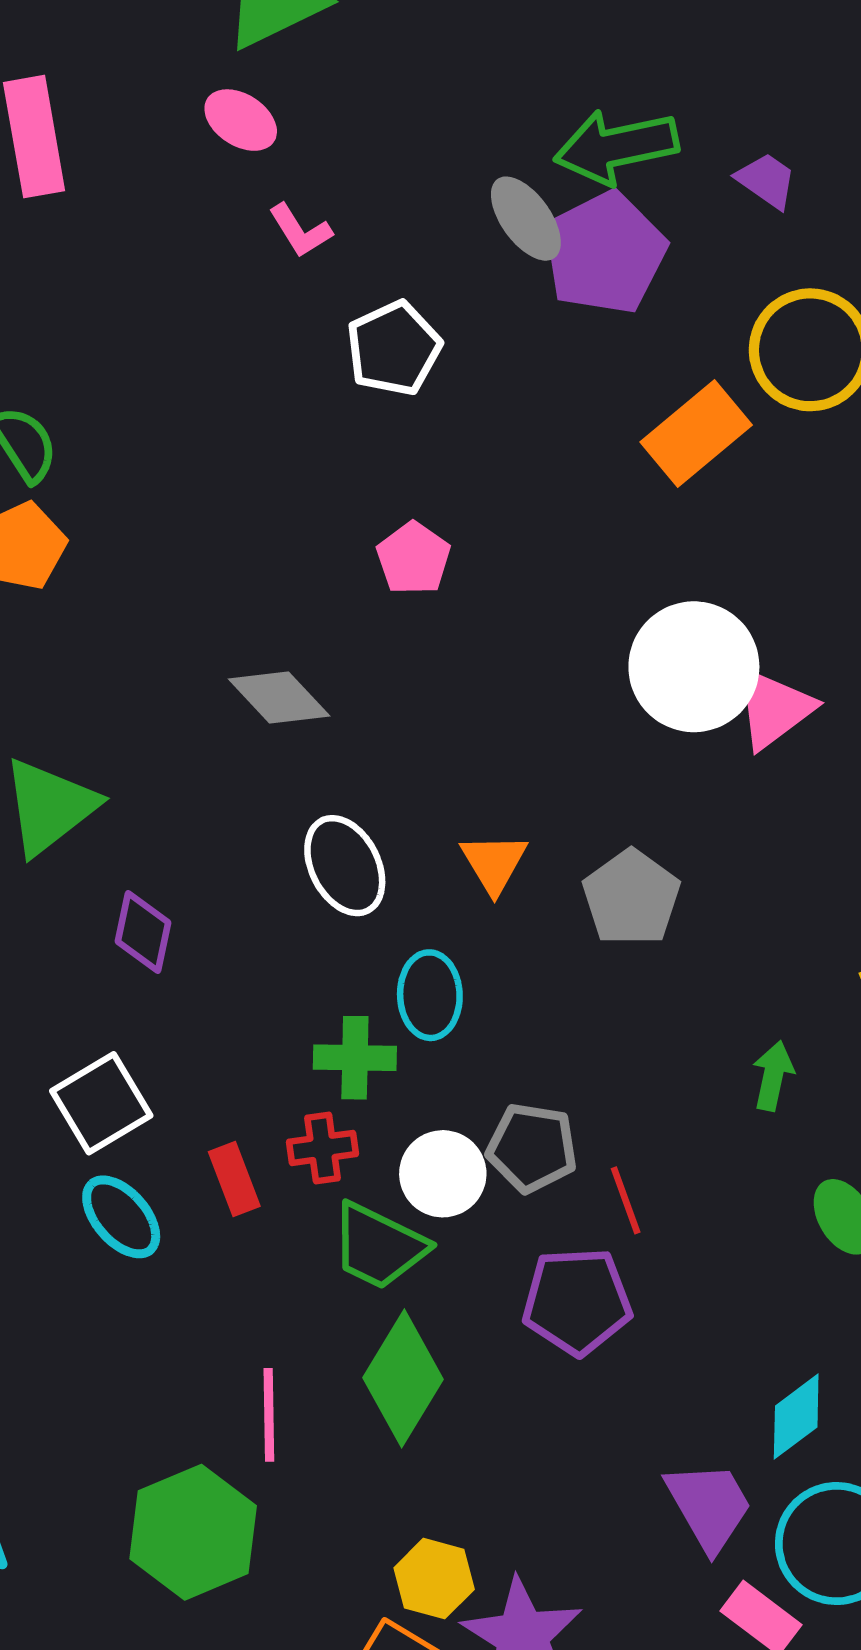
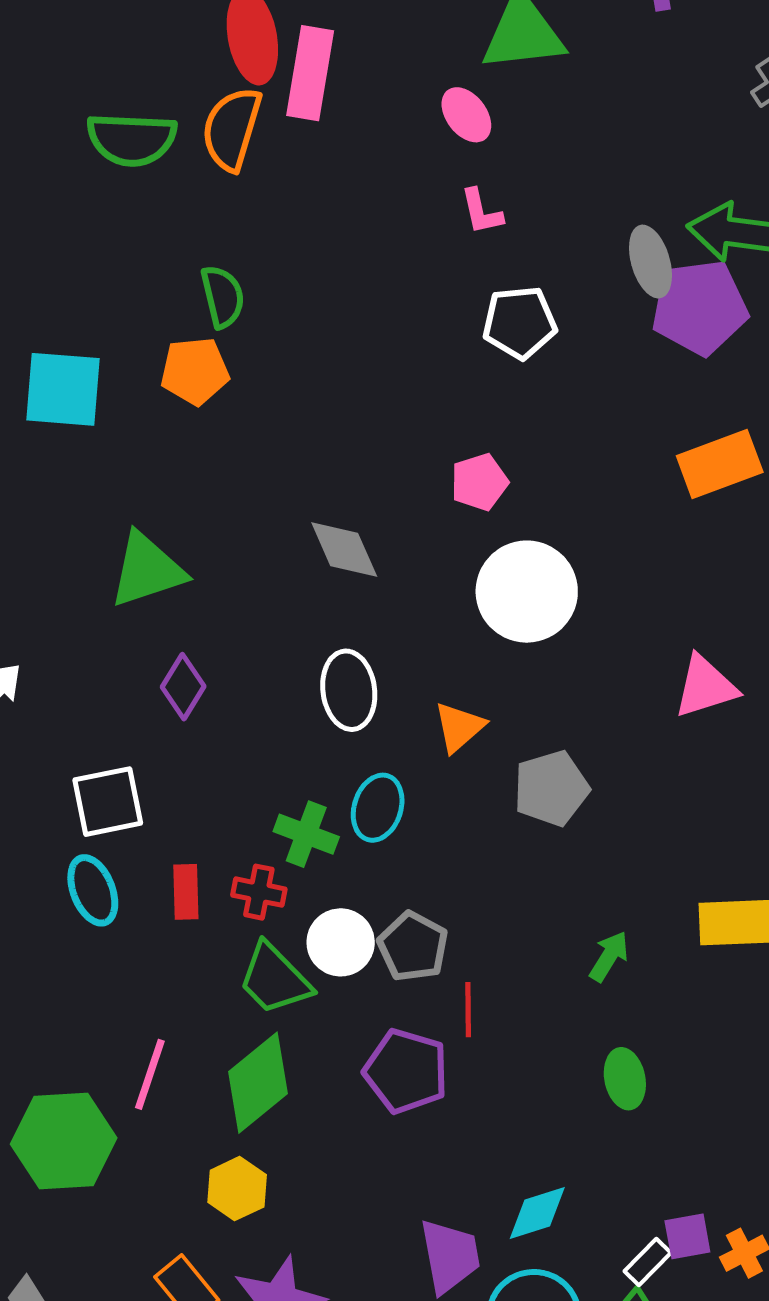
white circle: (694, 667) -> (527, 592), moved
yellow hexagon: (434, 1579) -> (237, 1189), moved

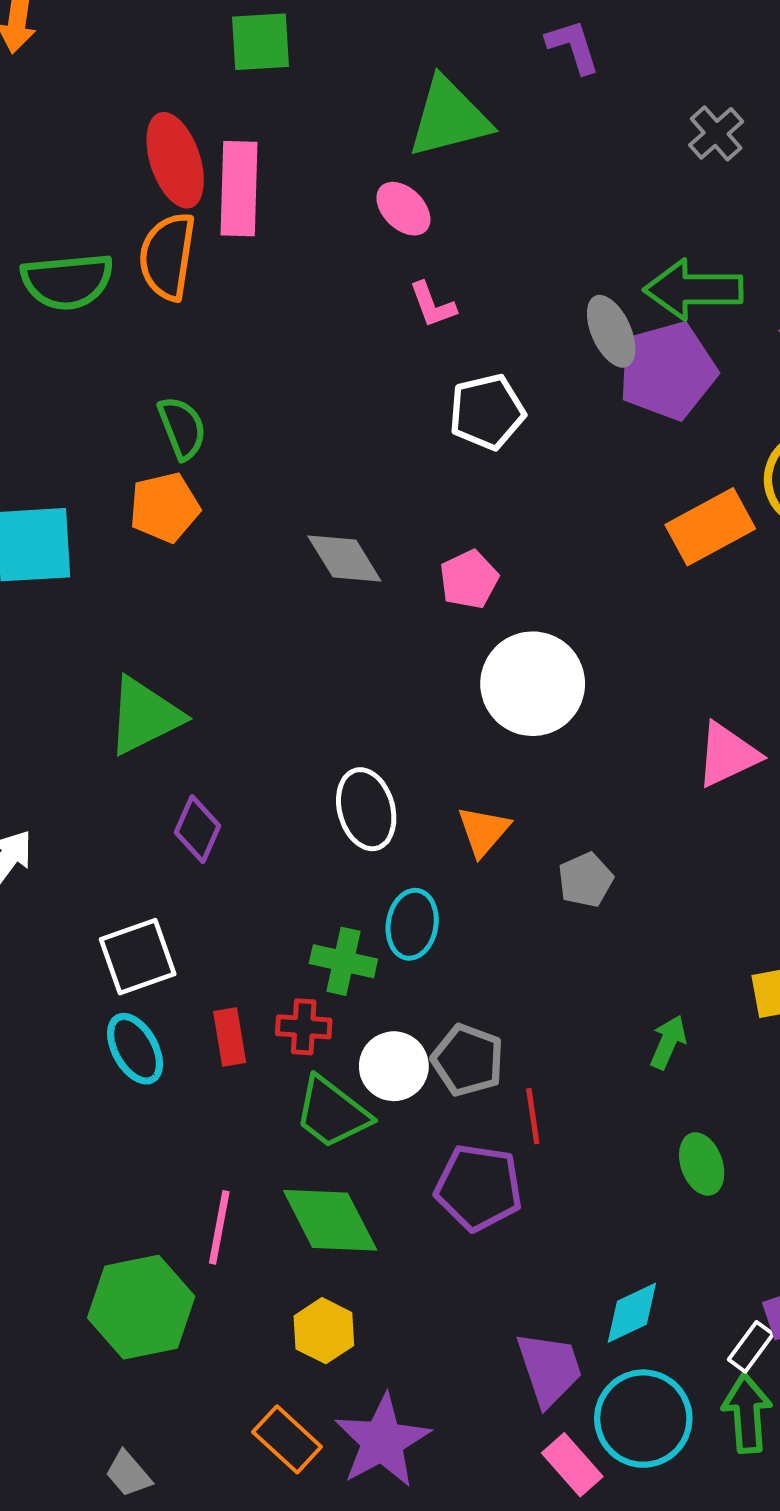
gray diamond: (344, 549) -> (344, 559), moved
gray pentagon: (551, 788) -> (586, 880), size x0.7
green diamond: (258, 1083) -> (330, 1220), turned -70

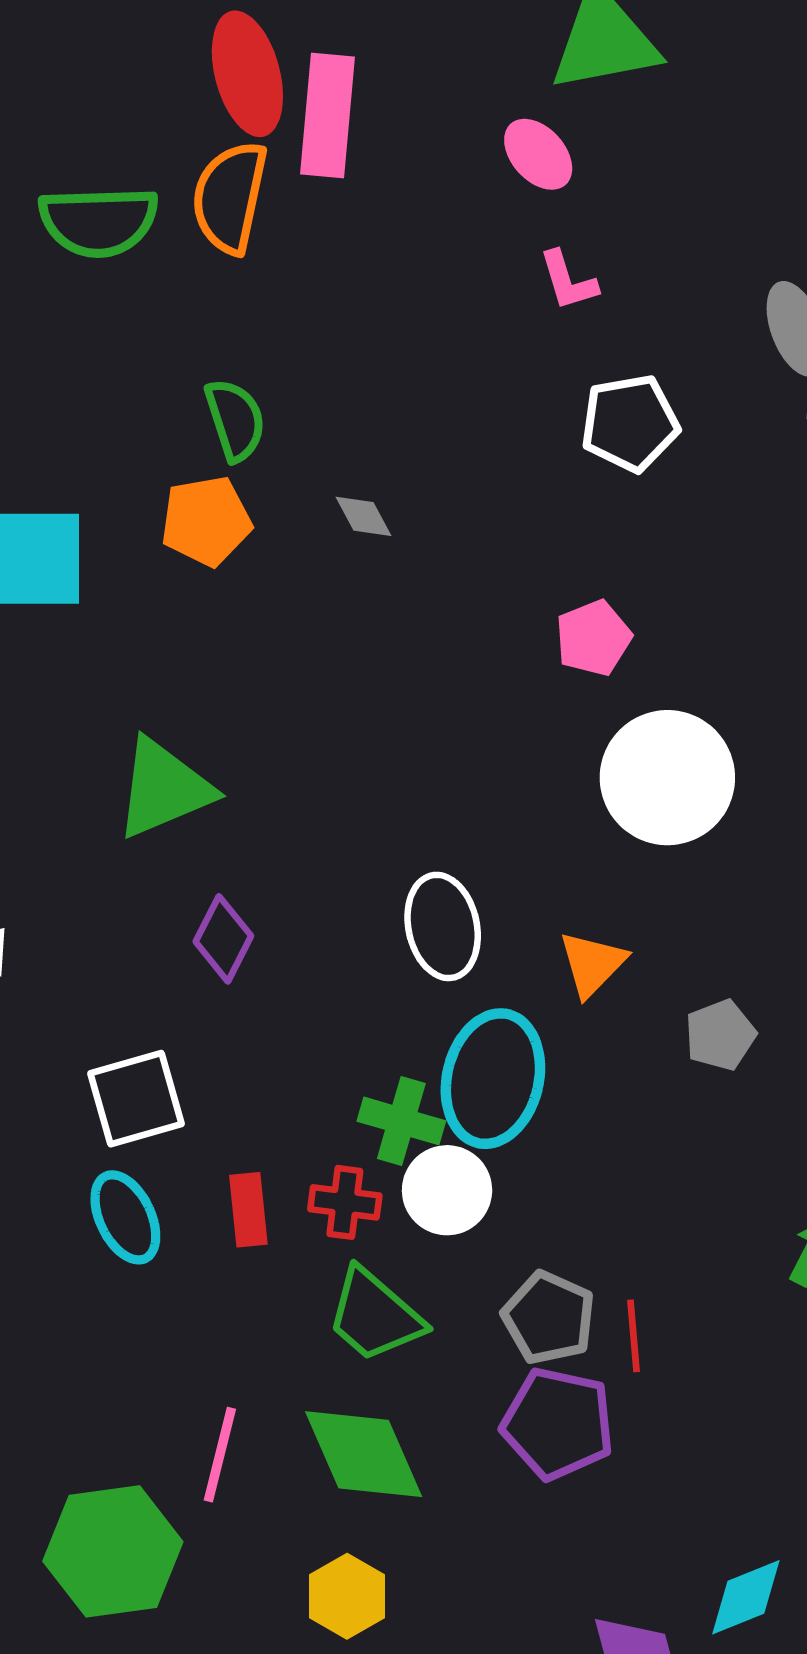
gray diamond: (344, 559) -> (364, 516), moved, size x0.6
cyan ellipse: (412, 924) -> (493, 1079), size x1.5
gray pentagon: (468, 1060) -> (549, 1318), moved
white circle: (394, 1066) -> (447, 1190), moved

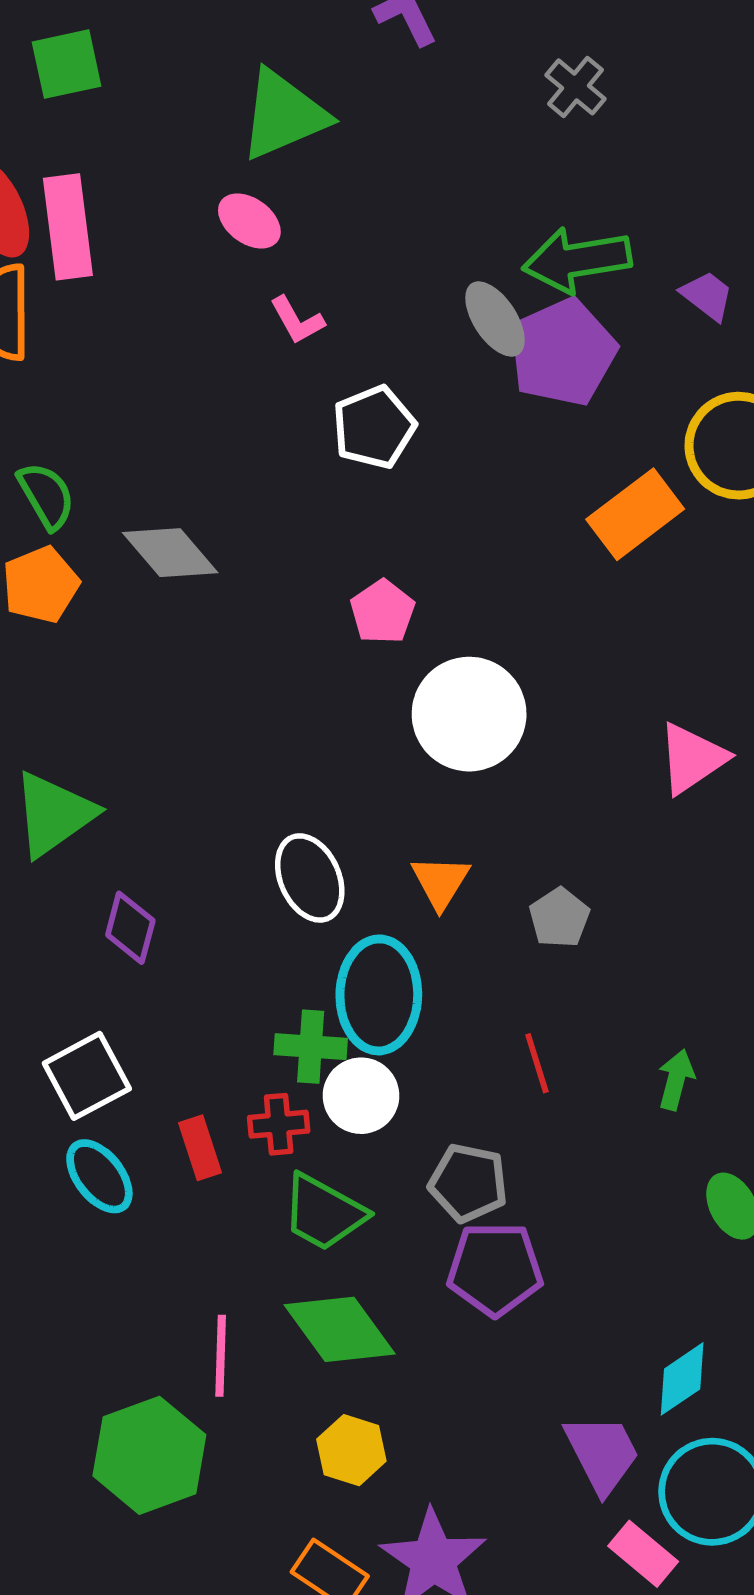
gray diamond: (364, 516) -> (170, 553), size x1.8
red line: (634, 1336) -> (537, 1063), moved

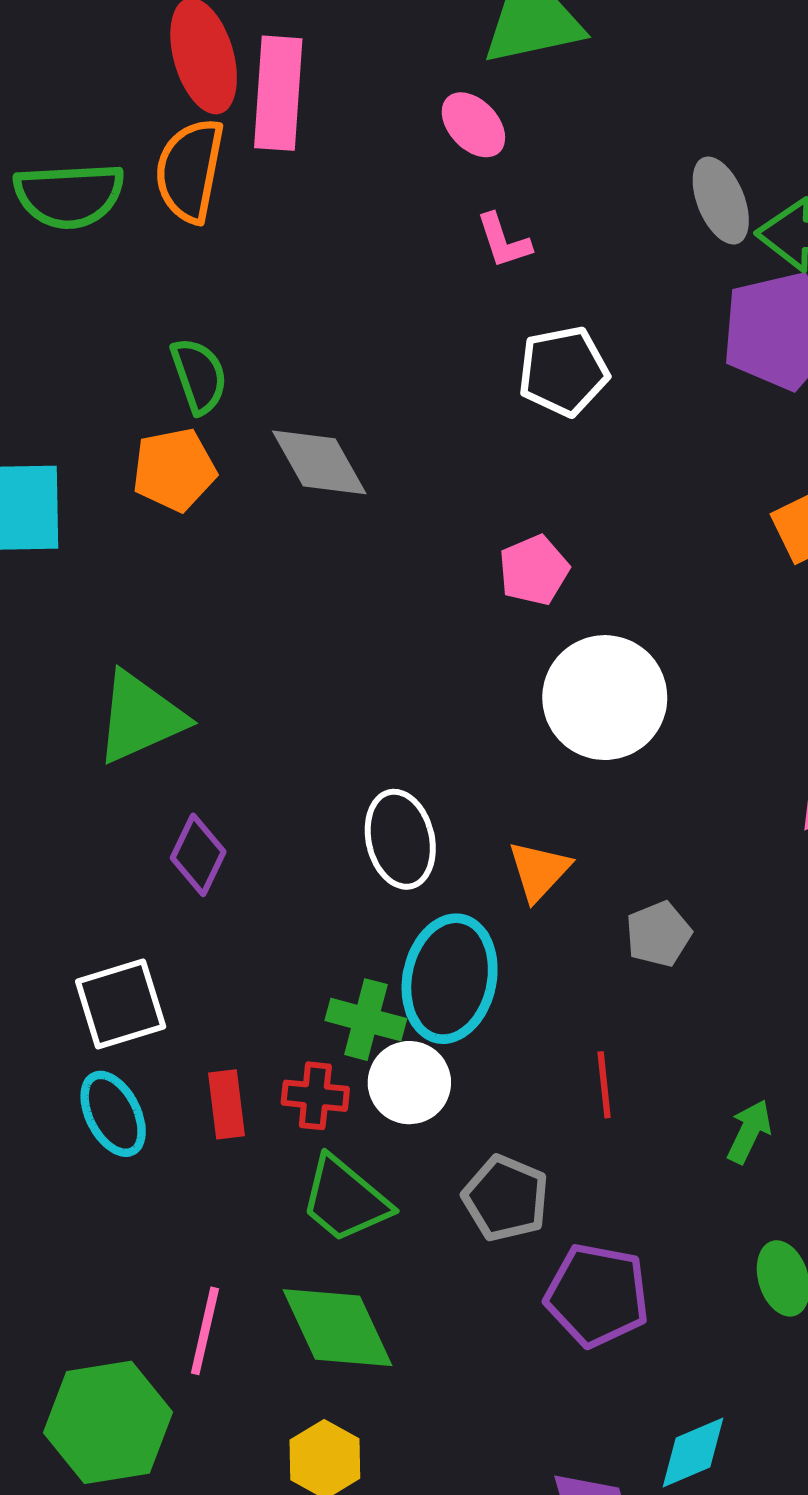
gray ellipse: (495, 319) -> (721, 201), moved
purple pentagon: (495, 1269) -> (597, 1295), moved

